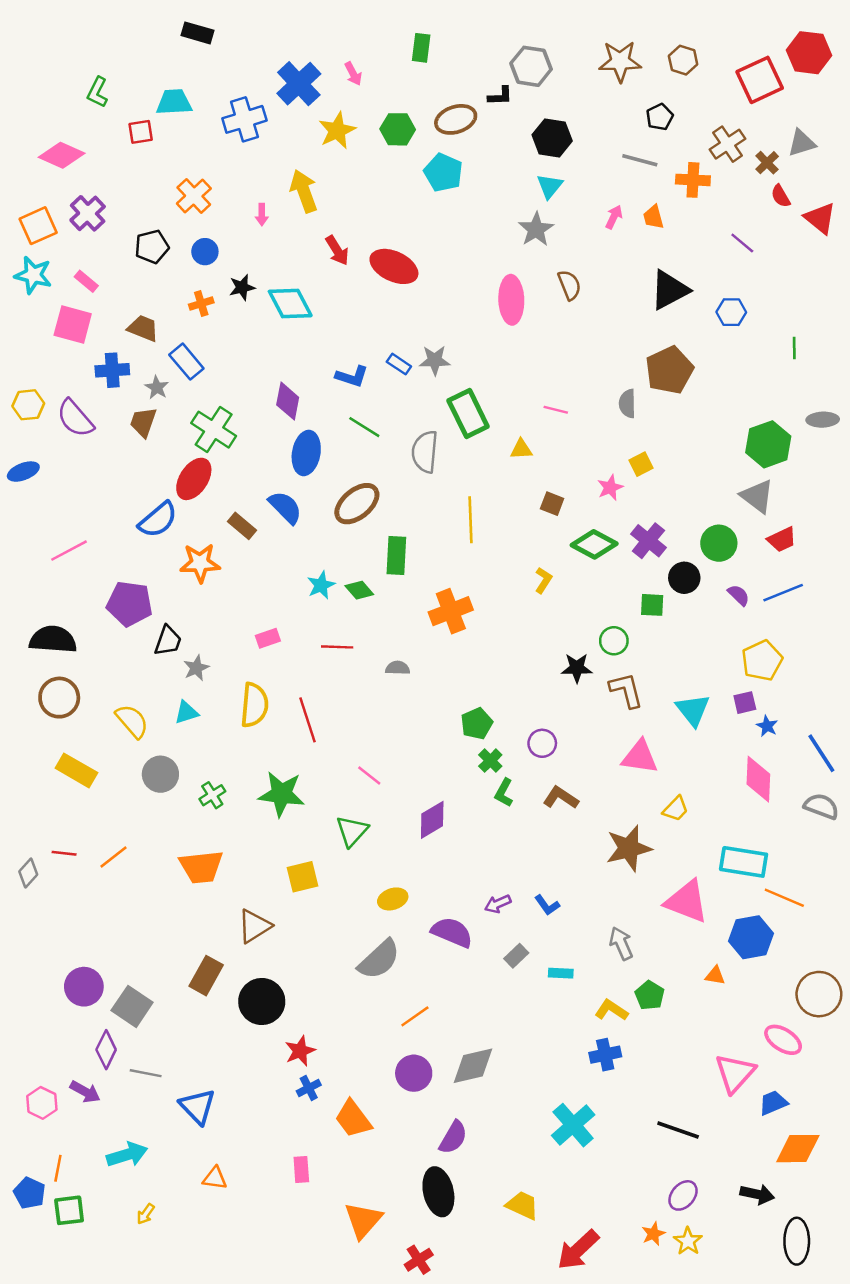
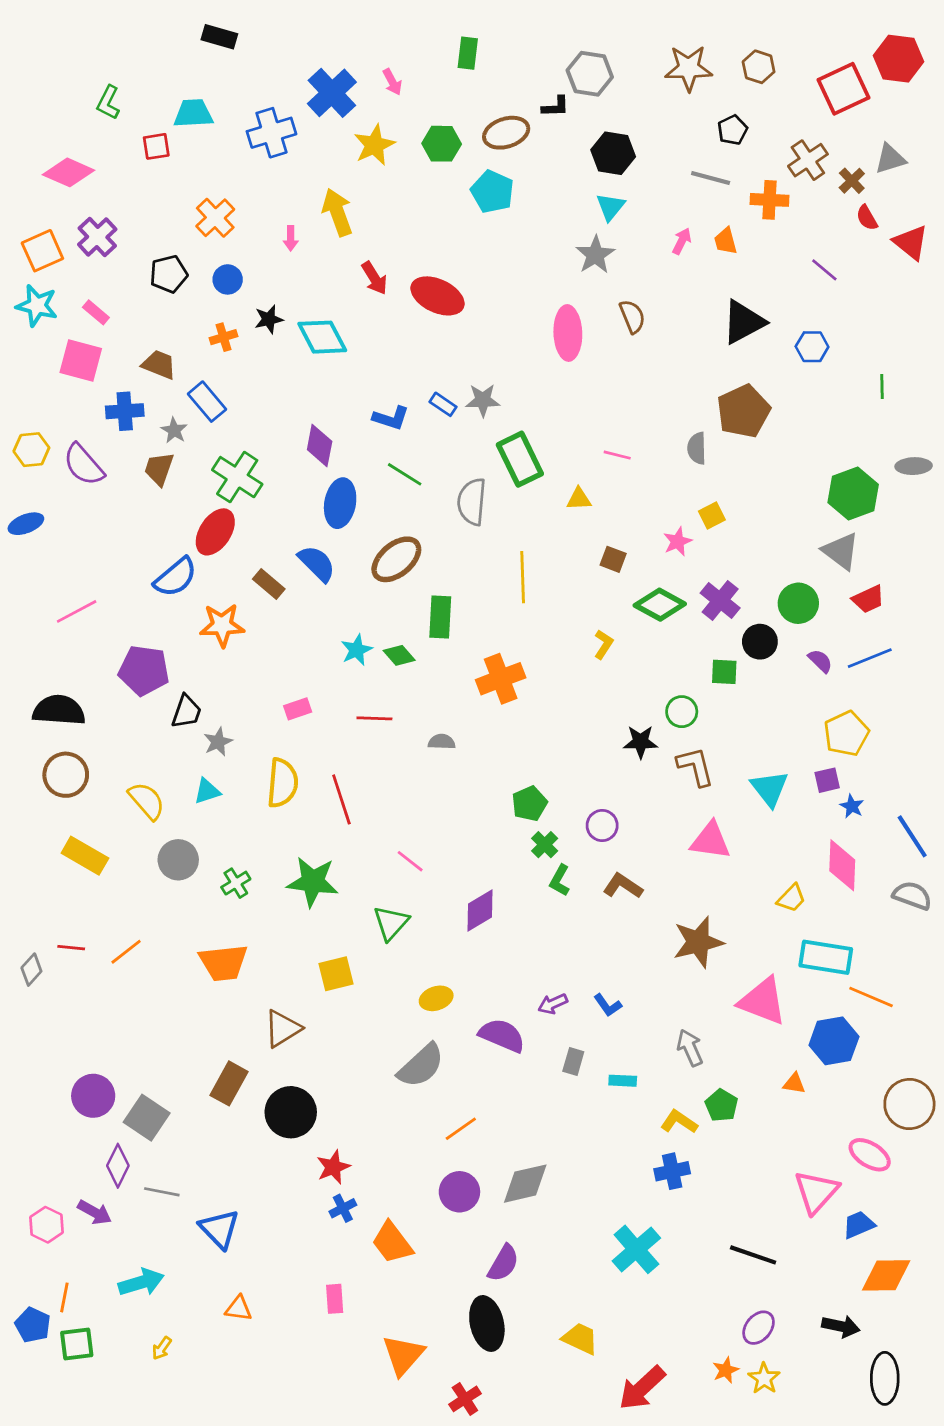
yellow trapezoid: (676, 809) -> (791, 898), moved
gray rectangle: (516, 956) -> (573, 1061), turned -30

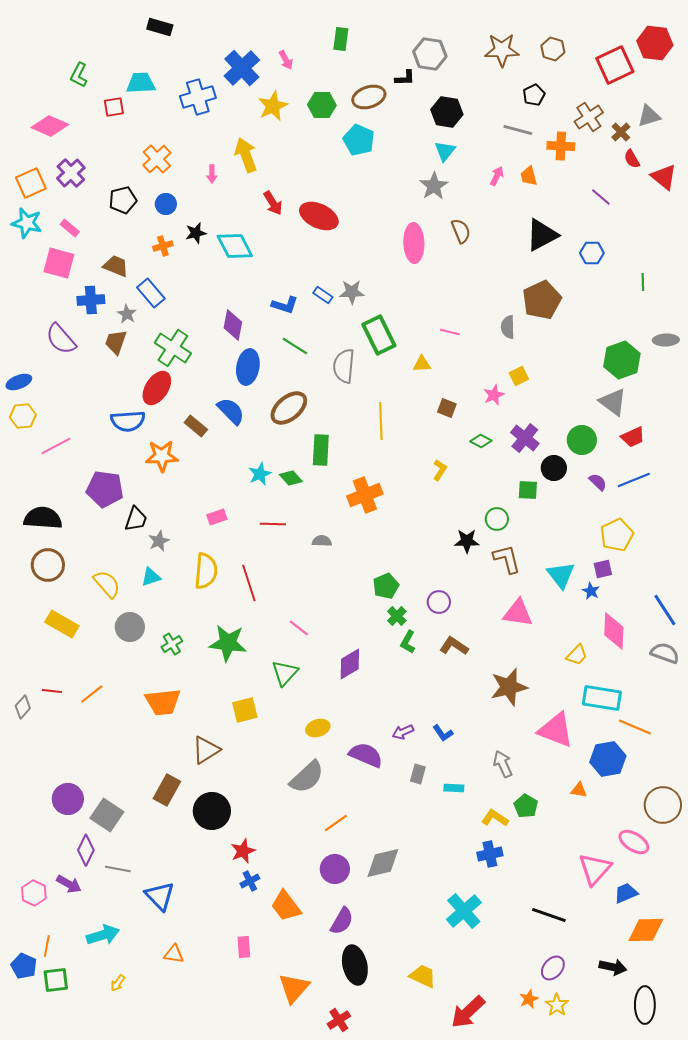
yellow hexagon: (31, 450) -> (23, 416), moved
blue semicircle: (175, 577) -> (128, 421), turned 36
green diamond: (660, 605) -> (481, 441), size x0.6
blue star: (852, 806) -> (591, 591), moved
purple semicircle: (503, 1263) -> (342, 921), moved

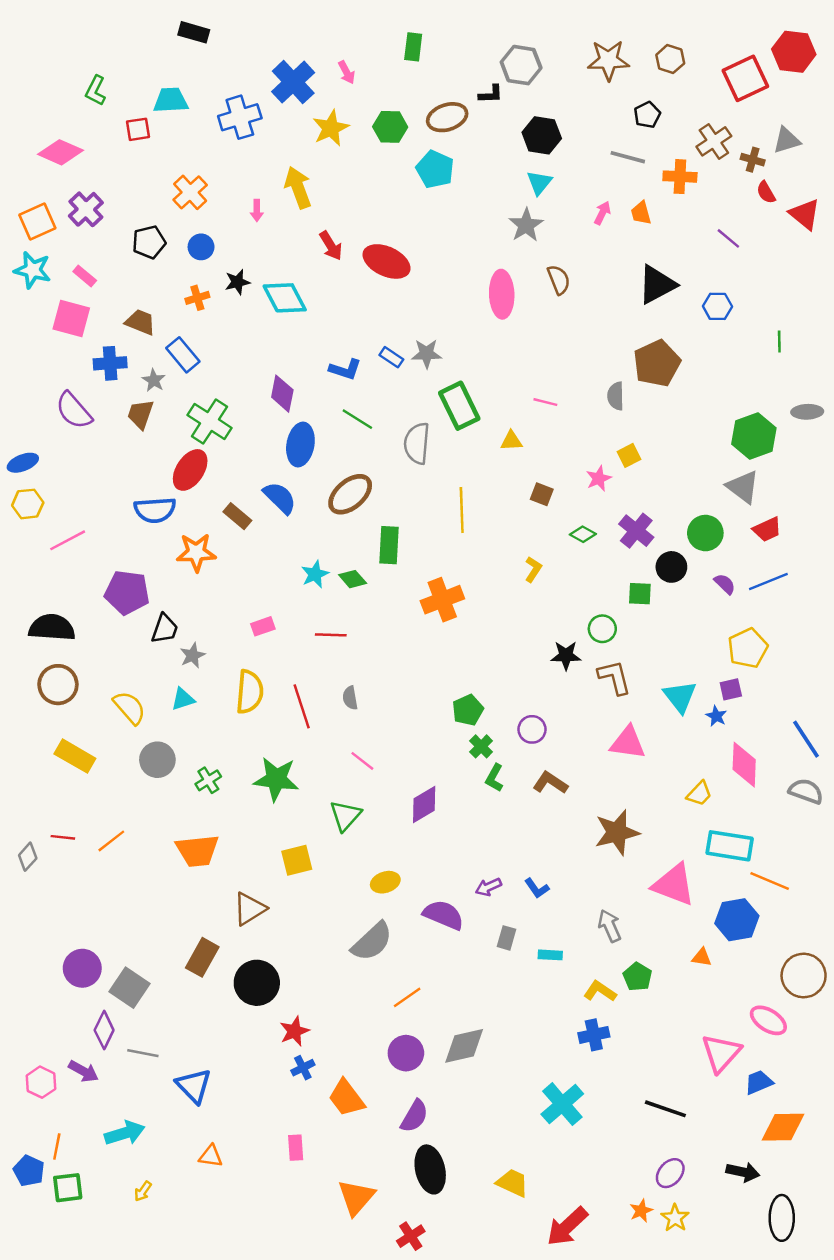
brown cross: (621, 132) -> (753, 160), turned -30
gray semicircle: (322, 541) -> (350, 698), moved, turned -102

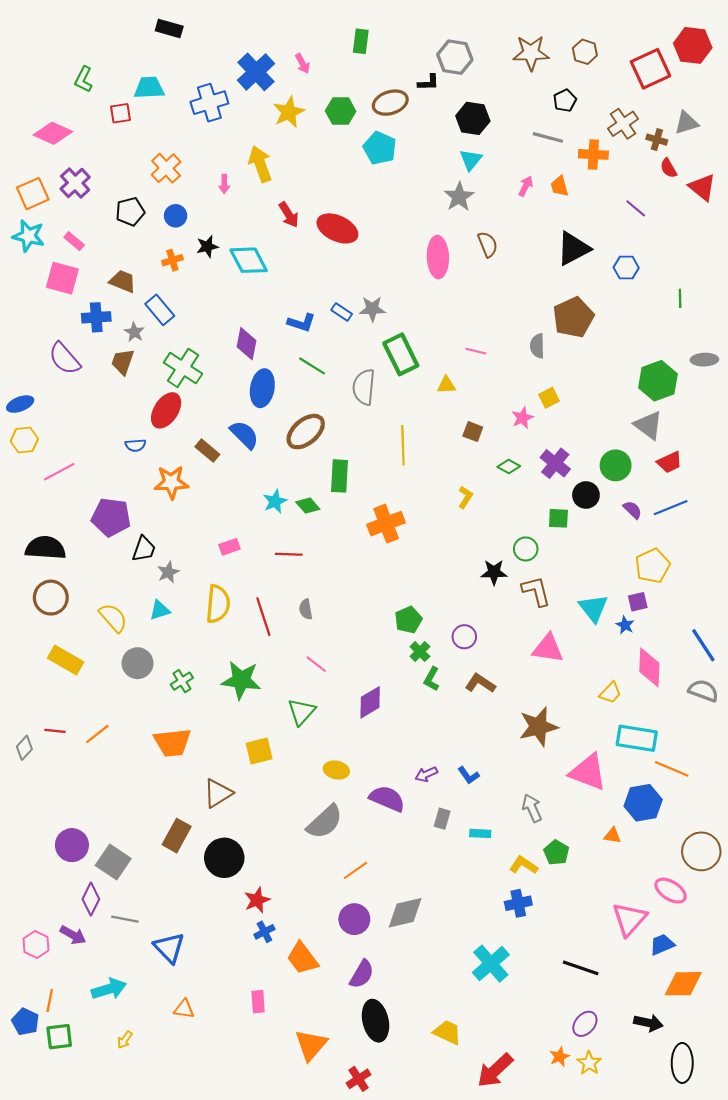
blue semicircle: (155, 510) -> (135, 445), size x0.6
yellow ellipse: (385, 882) -> (336, 770), turned 30

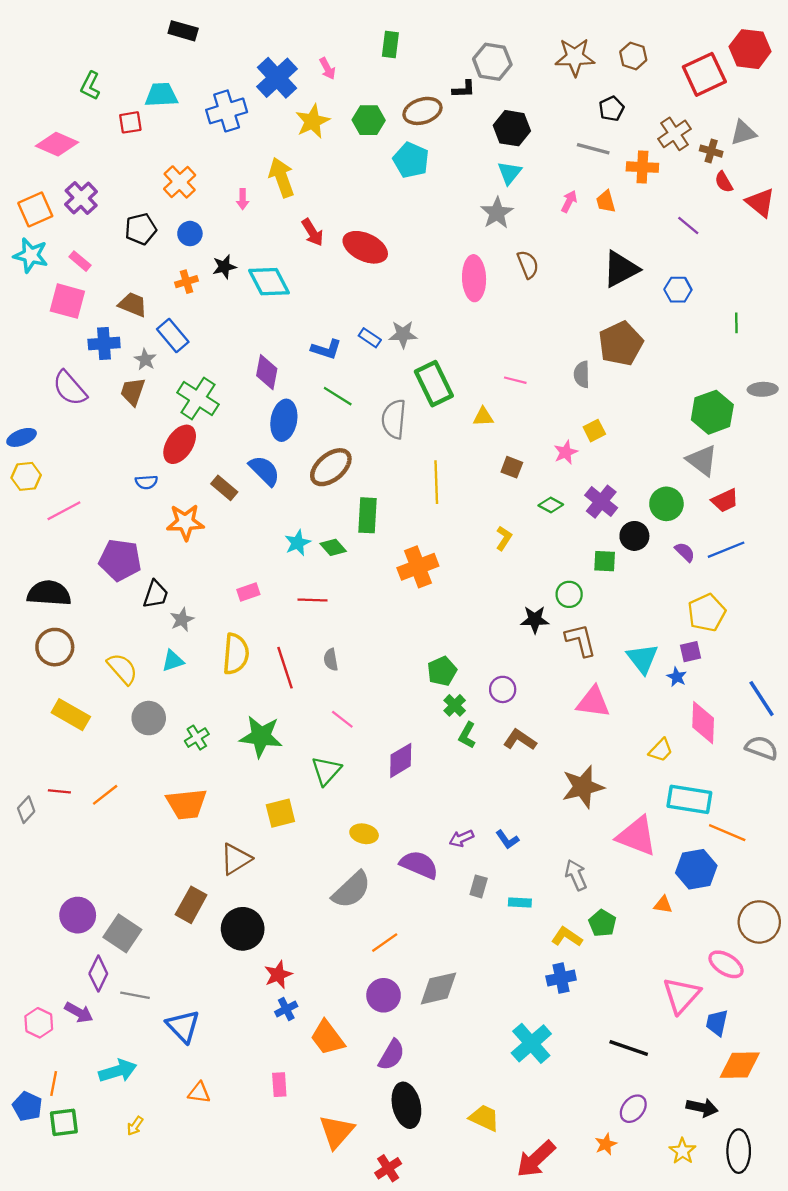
blue trapezoid: (662, 945) -> (717, 1023), turned -55
yellow star: (589, 1063) -> (683, 1151), moved

